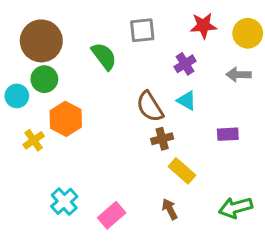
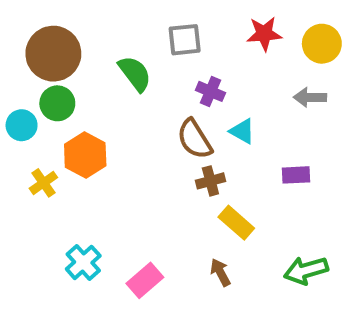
purple cross: (185, 64) -> (210, 91), moved, turned -35

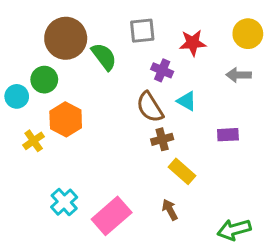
red star: (264, 34) -> (193, 43), moved
brown circle: (53, 54) -> (66, 38), moved
green arrow: (306, 270) -> (234, 230), moved
pink rectangle: (145, 280) -> (112, 216), size x1.4

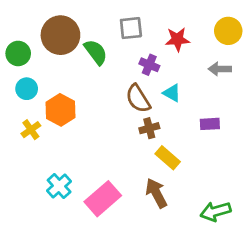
green circle: (44, 80) -> (18, 53), moved
cyan circle: (17, 96) -> (27, 89), moved
brown arrow: (170, 210) -> (156, 193), size x1.5

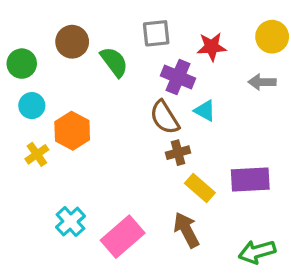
brown circle: (60, 35) -> (72, 42), size x0.7
purple cross: (149, 65) -> (178, 77), size x1.4
purple rectangle: (210, 124) -> (250, 180), moved, size x1.6

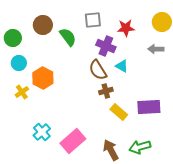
brown arrow: (186, 230) -> (111, 150), moved
green arrow: (257, 252) -> (140, 147), moved

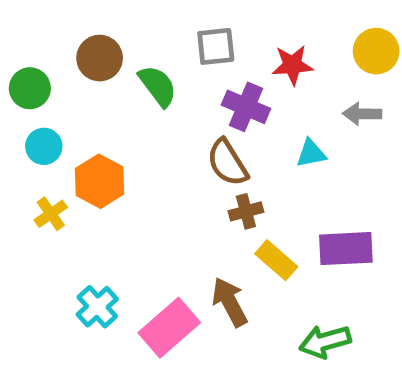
cyan triangle: (122, 66) -> (311, 153), moved, turned -40
brown arrow: (111, 150) -> (230, 302), moved

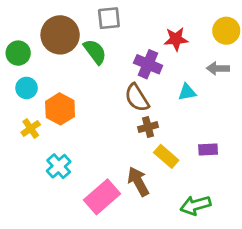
gray square: (216, 46) -> (109, 18), moved
brown circle: (100, 58) -> (60, 35), size x1.4
purple rectangle: (346, 249) -> (208, 149), size x0.6
cyan cross: (97, 307) -> (59, 166), moved

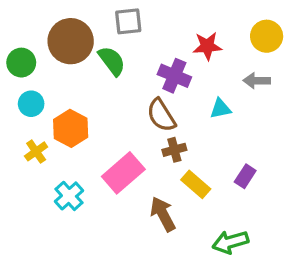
purple rectangle: (208, 149) -> (245, 176), turned -54
pink rectangle: (102, 197) -> (123, 173), moved

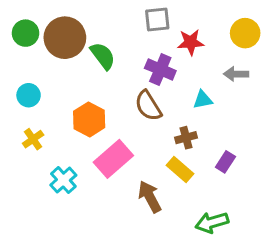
gray square: (128, 21) -> (157, 19), moved
green circle: (21, 63) -> (26, 33), moved
orange hexagon: (71, 128) -> (89, 119), moved
brown cross: (174, 150) -> (186, 138), moved

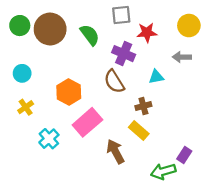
green semicircle: (103, 56) -> (90, 35), moved
purple rectangle: (225, 162) -> (184, 155), moved

